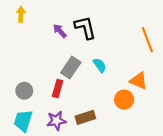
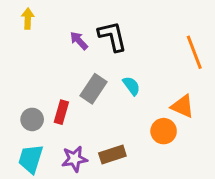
red rectangle: (58, 89) -> (61, 112), moved

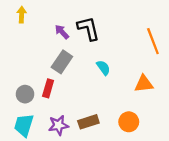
gray rectangle: (93, 89) -> (62, 62), moved
orange triangle: (183, 106) -> (144, 84), turned -30
orange circle: (164, 131) -> (129, 122), moved

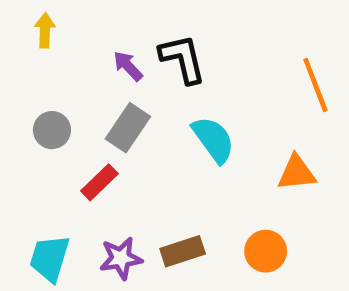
cyan semicircle: (103, 68) -> (213, 140), size x1.5
red rectangle: (48, 88) -> (99, 182), turned 30
gray circle: (25, 94) -> (52, 130), moved

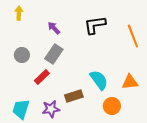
black L-shape: (183, 59) -> (95, 25), moved, turned -85
cyan semicircle: (213, 140) -> (99, 80), moved
orange triangle: (296, 173) -> (130, 82), moved
brown rectangle: (183, 251) -> (74, 96), moved

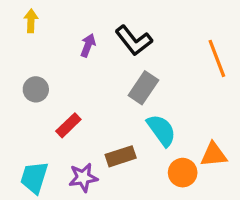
black L-shape: (95, 25) -> (134, 40), moved, turned -120
purple arrow: (54, 28) -> (88, 45), turned 64
gray rectangle: (54, 54) -> (143, 88), moved
orange triangle: (130, 82) -> (214, 155), moved

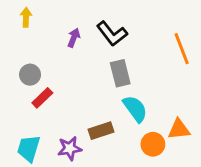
gray rectangle: (143, 88) -> (120, 73), turned -48
red rectangle: (68, 125) -> (42, 98), moved

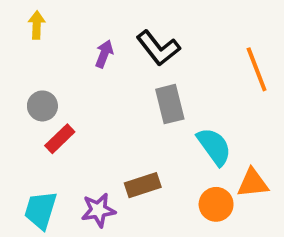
cyan semicircle: (135, 109) -> (214, 146), moved

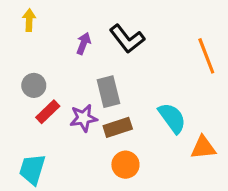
gray rectangle: (170, 104) -> (108, 92), moved
brown rectangle: (143, 185) -> (118, 127), moved
orange circle: (216, 204) -> (125, 165), moved
purple star: (98, 210) -> (84, 118), moved

